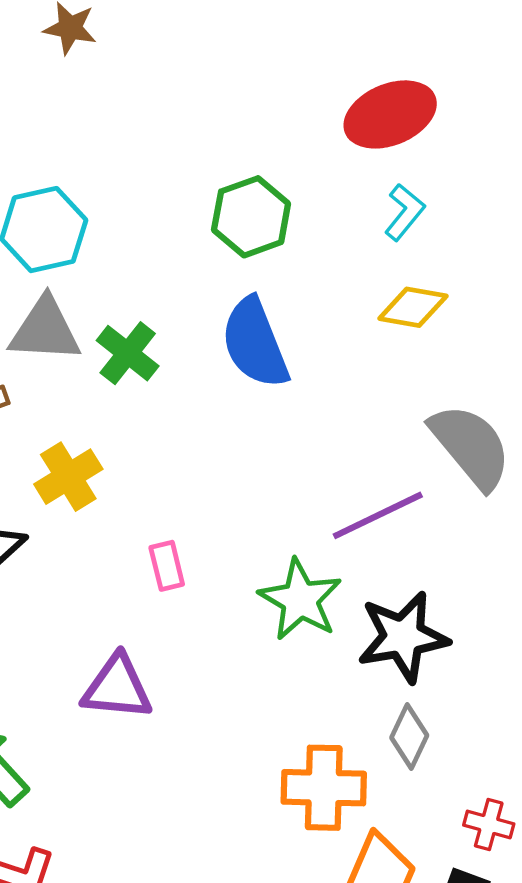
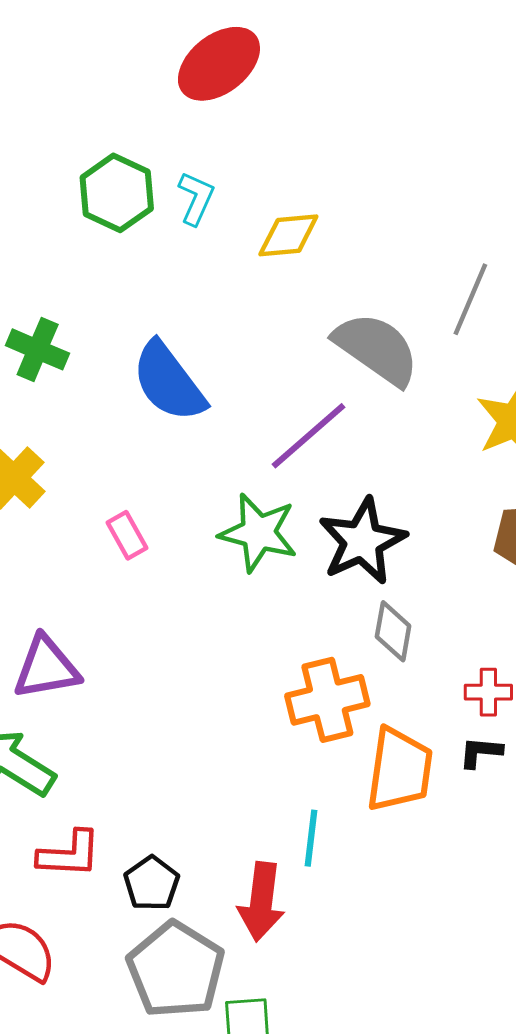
cyan L-shape: (405, 212) -> (196, 198), moved
blue semicircle: (255, 343) -> (169, 382), moved
purple triangle: (117, 688) -> (46, 668), moved

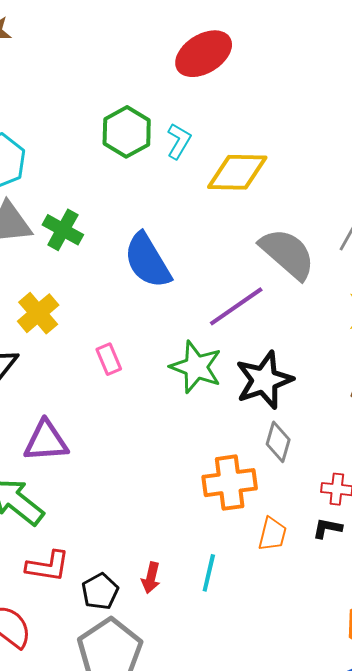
yellow diamond: (288, 235) -> (237, 172), size x1.4
orange trapezoid: (399, 770) -> (272, 534), size x0.6
red arrow: (261, 902) -> (151, 578), moved, size x0.6

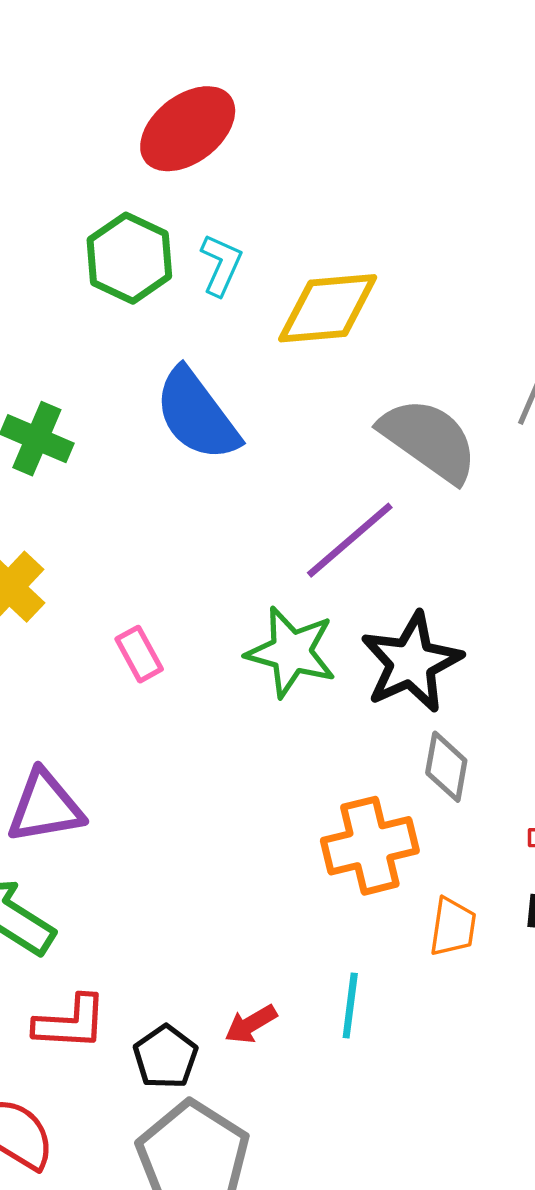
red ellipse: (204, 54) -> (188, 129), moved
blue semicircle: (147, 261) -> (197, 415), moved
red arrow: (151, 578) -> (251, 1024), turned 52

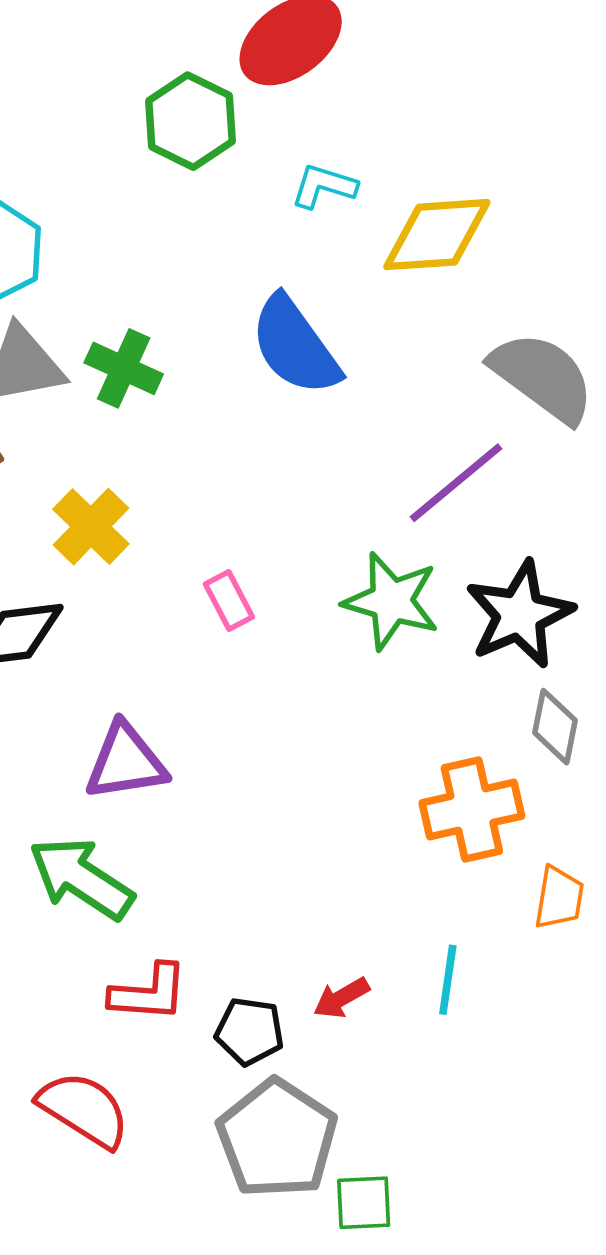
green hexagon: (129, 258) -> (190, 121), moved
cyan L-shape: (221, 265) -> (324, 186), turned -98
black pentagon: (165, 1057) -> (250, 1031), turned -30

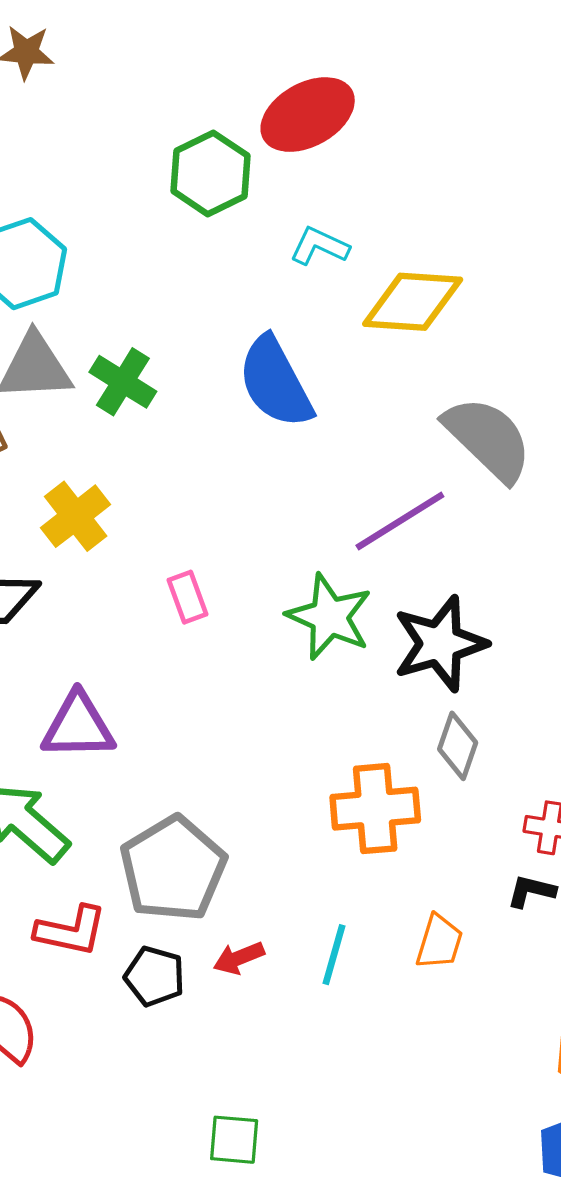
orange trapezoid: (559, 898) -> (439, 942), moved
gray pentagon: (277, 1139) -> (173, 869), moved

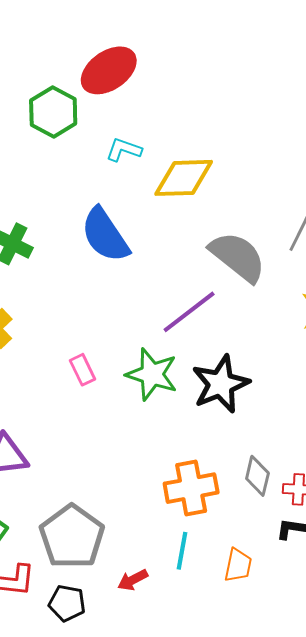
pink rectangle: (187, 597) -> (82, 370), moved
gray diamond: (458, 746) -> (257, 476), moved
cyan line: (334, 955) -> (182, 551), moved
red arrow: (239, 958) -> (133, 580), moved

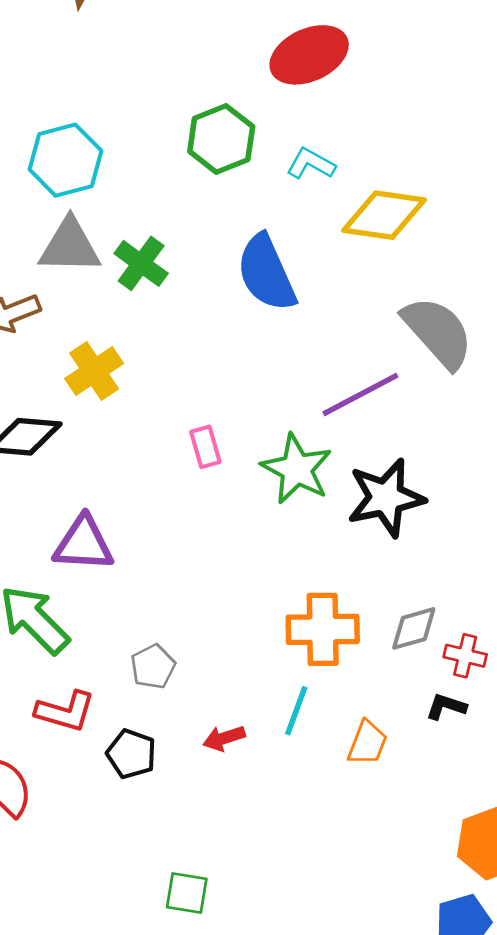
green hexagon: (53, 112) -> (221, 139), moved
gray diamond: (257, 476) -> (414, 628), turned 51
gray pentagon: (72, 537) -> (153, 667), size x0.5

